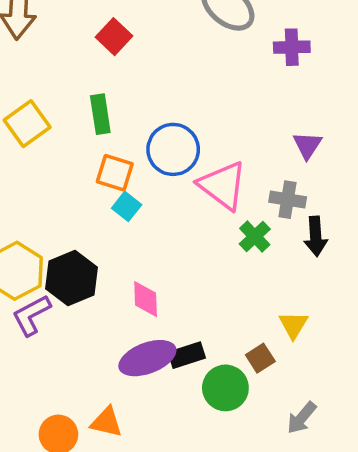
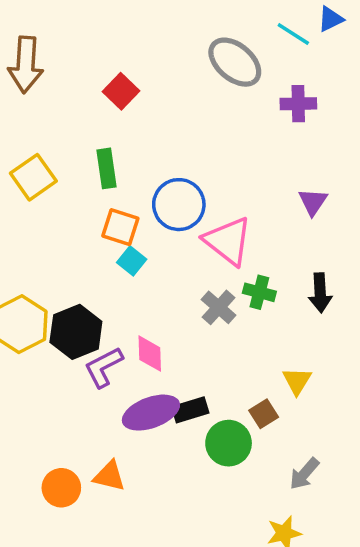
gray cross: (288, 200) -> (219, 307), moved, turned 32
green cross: (255, 236) -> (259, 292), turned -32
purple L-shape: (31, 315) -> (104, 367), moved

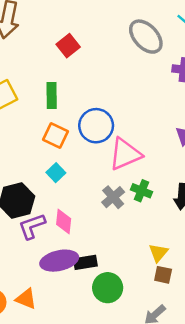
pink triangle: (228, 241) -> (125, 154), turned 51
cyan square: (132, 261) -> (56, 173), moved
brown square: (264, 414) -> (163, 275), moved, turned 36

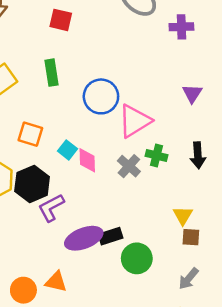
red square: (68, 46) -> (61, 20), turned -30
orange square: (55, 135) -> (30, 134), moved
pink diamond: (64, 222) -> (87, 160), moved

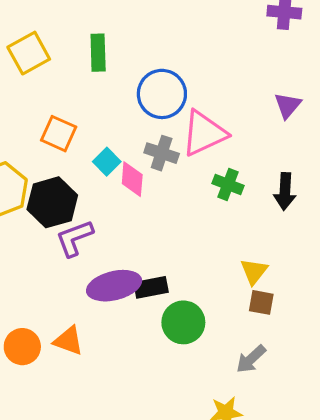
gray cross: (129, 166) -> (162, 153), moved, turned -30

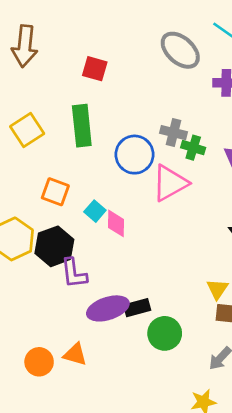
green rectangle: (98, 53) -> (82, 126), size x1.4
gray cross: (162, 153) -> (173, 133), moved
green cross: (228, 184) -> (193, 148), moved
purple L-shape: (74, 238) -> (74, 273), turned -72

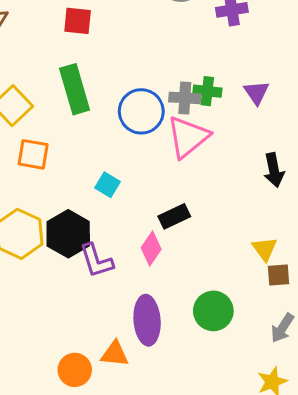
gray cross: (173, 133) -> (185, 98), moved
orange square: (55, 192) -> (33, 154), moved
pink diamond: (116, 223) -> (151, 249), moved, turned 44
purple ellipse: (108, 308) -> (147, 320), moved, turned -66
black rectangle: (137, 308) -> (174, 216), moved

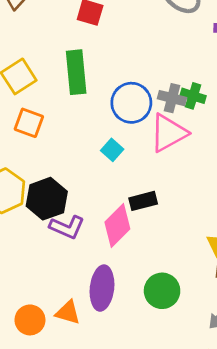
cyan square: (108, 185) -> (112, 150), moved
pink diamond: (151, 249) -> (117, 225), size x1.4
purple L-shape: (96, 261) -> (67, 227), turned -60

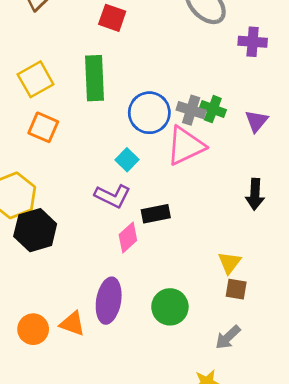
black hexagon: (47, 199) -> (35, 230), moved
pink diamond: (117, 225) -> (128, 237), size x0.7
purple L-shape: (67, 227) -> (113, 196), moved

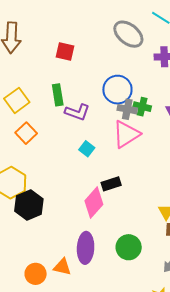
green rectangle: (95, 78) -> (58, 95), size x0.7
blue circle: (149, 113) -> (117, 90), moved
orange square: (43, 127) -> (26, 133), turned 30
purple L-shape: (113, 196) -> (77, 112), moved
pink diamond: (128, 237) -> (94, 203), size x1.4

